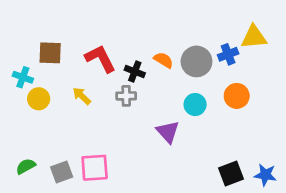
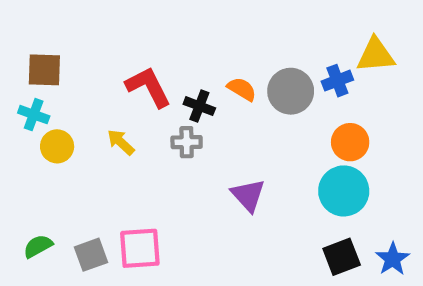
brown square: (50, 53) -> (44, 70), moved
cyan circle: (195, 105) -> (344, 191), moved, size x1.5
blue star: (265, 175) -> (393, 259), turned 30

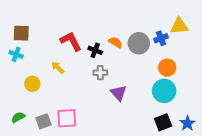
gray cross: (187, 142) -> (100, 73), moved
yellow circle: (57, 146) -> (32, 84), moved

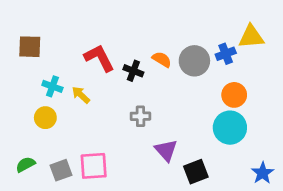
cyan cross: (16, 54) -> (52, 86), moved
gray cross: (100, 73) -> (140, 116), moved
purple triangle: (119, 93) -> (166, 150), moved
black square: (163, 122) -> (196, 172), moved

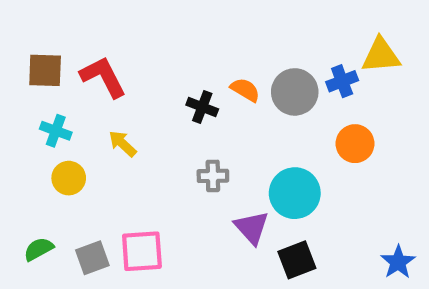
red L-shape: (99, 58) -> (103, 77), moved
cyan cross: (52, 86) -> (56, 131), moved
cyan circle: (230, 128) -> (295, 193), moved

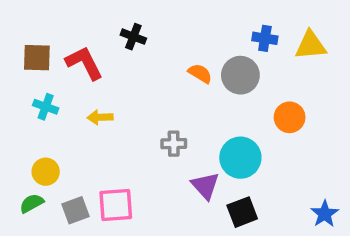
blue cross: (342, 81) -> (265, 38), moved, turned 30
black cross: (202, 107) -> (133, 37), moved
yellow arrow: (123, 144) -> (100, 117), turned -45
yellow circle: (69, 178) -> (46, 172), moved

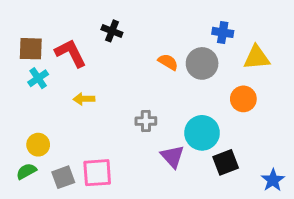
yellow triangle: (311, 45) -> (257, 58), moved
cyan cross: (46, 107) -> (38, 78), moved, turned 36
black square: (242, 212) -> (226, 162), moved

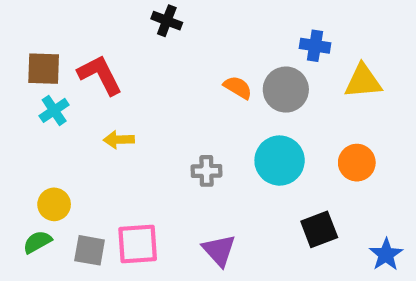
black cross: (112, 31) -> (167, 21), moved
orange circle: (243, 99) -> (357, 163), moved
cyan circle: (202, 133) -> (280, 161), moved
purple triangle: (172, 156) -> (219, 250), moved
gray square: (63, 177) -> (90, 250), turned 30

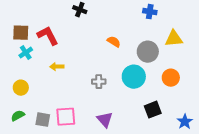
blue cross: (315, 46) -> (150, 12), moved
gray circle: (286, 90) -> (148, 52), moved
yellow circle: (54, 204) -> (21, 88), moved

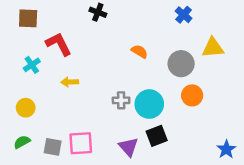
blue cross: (150, 12) -> (184, 15), turned 32
brown square: (21, 33) -> (28, 18), moved
cyan circle: (134, 77) -> (149, 104), moved
orange circle: (171, 78) -> (192, 95), moved
black square: (153, 110) -> (157, 136), moved

